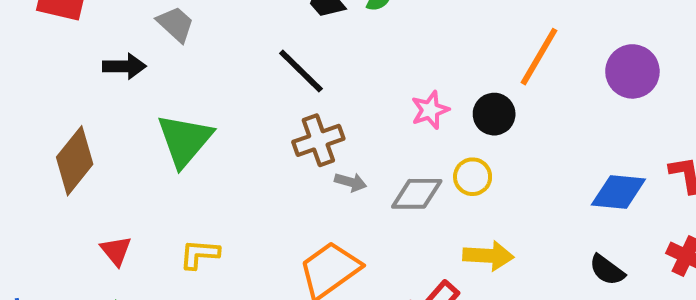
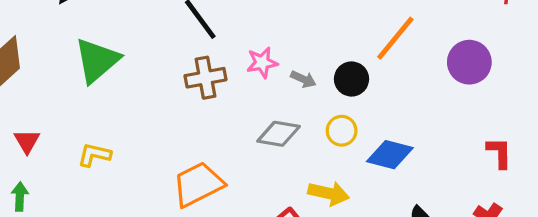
pink star: (430, 110) -> (262, 63), moved
yellow circle: (473, 177) -> (342, 131), moved
gray arrow: (351, 182) -> (303, 79), moved
blue diamond: (618, 192) -> (390, 155), moved

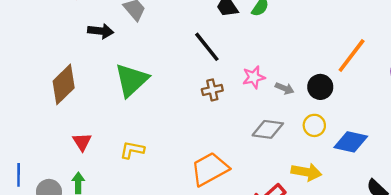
brown cross: (206, 78) -> (212, 90), size x0.7

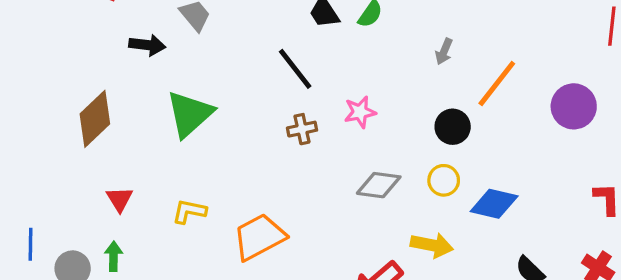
gray arrow: (285, 88) -> (444, 51), moved, turned 90
orange trapezoid: (210, 169) -> (259, 237), moved

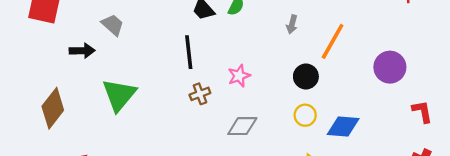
black line: (295, 69) -> (189, 52), turned 40
purple circle: (574, 106) -> (390, 67), moved
gray diamond: (379, 185) -> (242, 126), moved

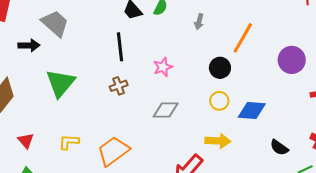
gray arrow: (292, 24) -> (199, 22), moved
gray trapezoid: (113, 25) -> (55, 23), size x1.4
brown cross: (200, 94) -> (119, 86), moved

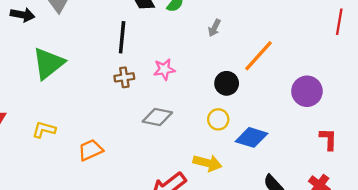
brown cross: (119, 86) -> (124, 77), moved
orange trapezoid: (113, 151) -> (90, 150), size x0.7

